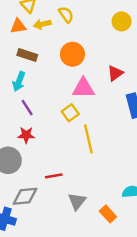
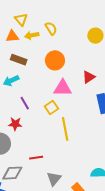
cyan arrow: (19, 81) -> (11, 81), turned 42
purple line: (27, 108) -> (25, 103), moved

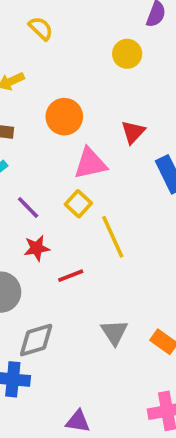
yellow semicircle: (51, 28) -> (41, 28), moved
red star: (15, 124) -> (37, 248), moved
red line: (36, 158) -> (71, 276), moved

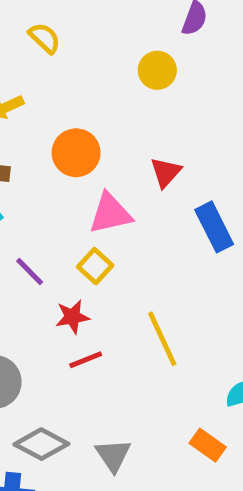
yellow line: (113, 237) -> (162, 339), moved
red star: (37, 248) -> (72, 317), moved
gray triangle: (114, 332) -> (113, 455), moved
gray diamond: (36, 340) -> (41, 444), turned 45

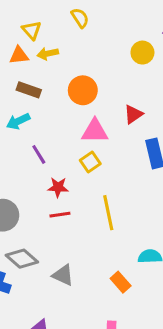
yellow square: (95, 266) -> (90, 162), moved
gray triangle: (113, 455) -> (63, 275), turned -45

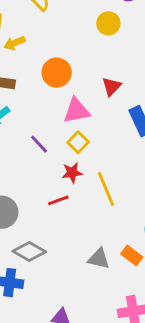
purple line: (39, 154) -> (39, 144), moved
red star: (58, 187) -> (72, 173), moved
gray triangle: (63, 275) -> (99, 259), moved

